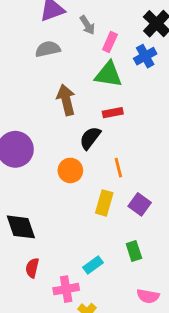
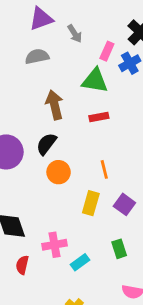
pink rectangle: (110, 42) -> (107, 51), moved
black semicircle: (90, 138) -> (46, 144), moved
pink cross: (66, 289) -> (54, 245), moved

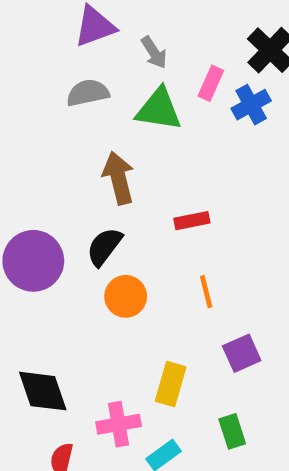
green triangle: (95, 81) -> (159, 109), moved
red rectangle: (99, 117) -> (192, 221), moved
yellow rectangle: (91, 203) -> (171, 384), moved
purple square: (124, 204) -> (242, 353), turned 30

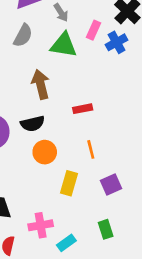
gray semicircle: (88, 93) -> (23, 36), turned 130
black semicircle: (104, 247) -> (33, 124), turned -140
yellow rectangle: (171, 384) -> (69, 183), moved

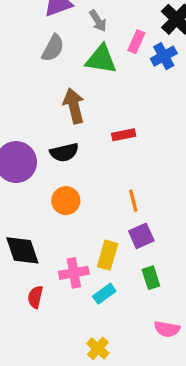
orange line: (91, 149) -> (133, 201), moved
orange circle: (45, 152) -> (66, 201), moved
yellow rectangle: (69, 183) -> (108, 255), moved
purple square: (111, 185) -> (141, 236), moved

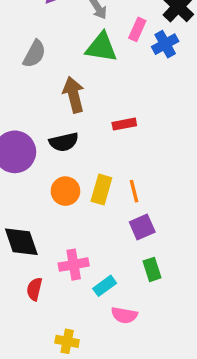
gray semicircle: (53, 48) -> (34, 54), moved
yellow rectangle: (108, 255) -> (101, 189), moved
pink semicircle: (167, 329) -> (124, 315), moved
yellow cross: (98, 348) -> (67, 341), moved, turned -30

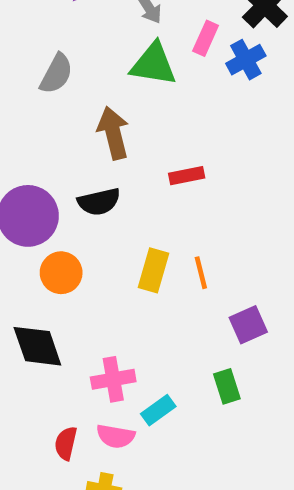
orange circle: (65, 191) -> (61, 273), moved
purple square: (142, 227) -> (248, 325), moved
red semicircle: (34, 289) -> (66, 443), moved
pink semicircle: (124, 315) -> (116, 436), moved

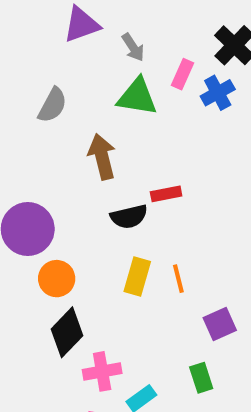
black semicircle: (99, 202) -> (129, 217), moved
black diamond: (37, 346) -> (67, 332), moved, turned 63

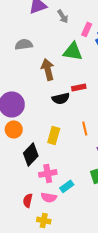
green triangle: (137, 97) -> (73, 51), moved
gray semicircle: (53, 105) -> (24, 44), turned -126
yellow rectangle: (137, 276) -> (54, 135), moved
orange circle: (57, 279) -> (14, 129), moved

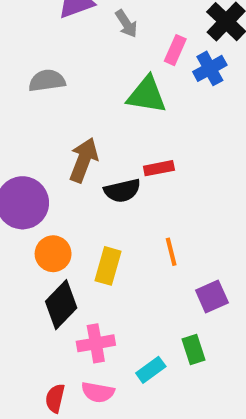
brown arrow: (48, 69) -> (84, 160), moved, turned 35
orange circle: (14, 129) -> (53, 254), moved
cyan rectangle: (67, 186) -> (151, 370), moved

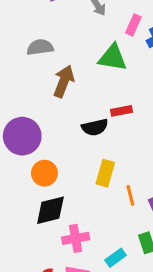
brown arrow: (84, 160) -> (64, 81), moved
orange line: (171, 252) -> (130, 195), moved
yellow rectangle: (108, 266) -> (105, 173), moved
black diamond: (61, 305) -> (50, 210), turned 32

